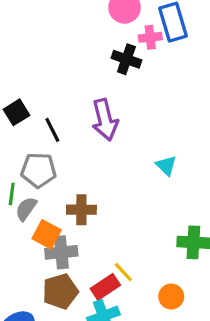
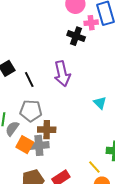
gray pentagon: (39, 170) -> (31, 111), moved
gray cross: (61, 252) -> (39, 145), moved
yellow line: (123, 272) -> (94, 167), moved

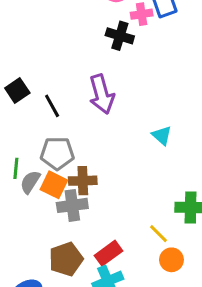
orange square: (25, 145) -> (54, 185), moved

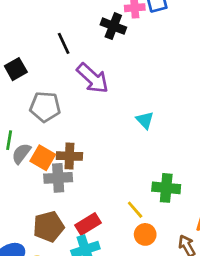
purple arrow: (102, 94) -> (93, 78), turned -36
black line: (52, 106) -> (64, 43), moved
gray pentagon: (57, 153) -> (45, 107), moved

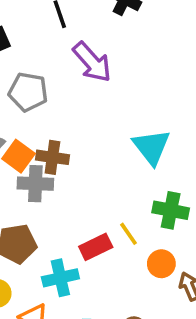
cyan triangle: (145, 120) -> (152, 147), moved, size x1.6
red rectangle: (88, 224) -> (96, 247), moved
orange circle: (145, 234) -> (161, 264), moved

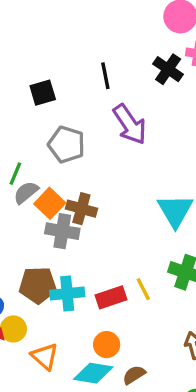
orange circle: (161, 264) -> (107, 345), moved
cyan cross: (60, 278) -> (67, 293), moved

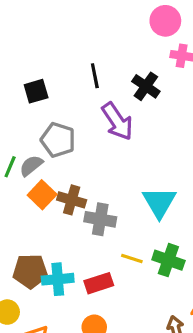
black cross: (168, 69) -> (146, 86), moved
gray semicircle: (26, 192) -> (31, 166), moved
gray cross: (62, 231) -> (100, 219), moved
yellow line: (143, 289) -> (132, 258), moved, turned -45

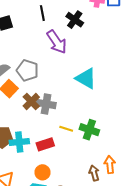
gray pentagon: (58, 140) -> (27, 70), moved
brown cross: (72, 200) -> (31, 101), moved, turned 30
cyan triangle: (159, 202) -> (86, 78), moved, turned -30

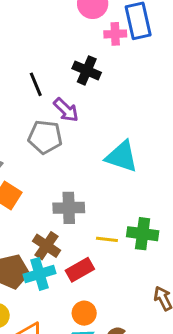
black line: (42, 13) -> (36, 84), moved
purple arrow: (57, 42) -> (66, 110), size x0.7
gray pentagon: (27, 70) -> (45, 137), moved
brown cross: (31, 101) -> (47, 246), moved

